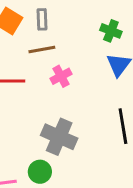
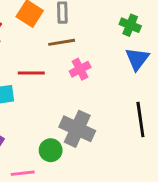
green circle: (40, 172) -> (51, 150), moved

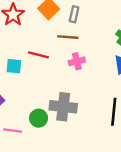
gray cross: (77, 129) -> (63, 107), turned -32

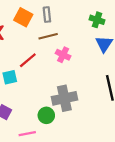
red line: (39, 55) -> (28, 60), turned -36
pink cross: (77, 61) -> (63, 55), turned -32

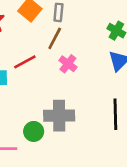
brown line: (48, 36) -> (55, 38), turned -60

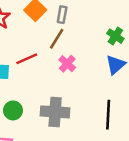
green circle: (34, 131) -> (13, 110), moved

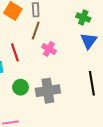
red line: (27, 59) -> (15, 52), turned -72
green circle: (13, 110) -> (21, 87), moved

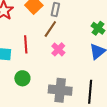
gray cross: (48, 91) -> (60, 90), moved

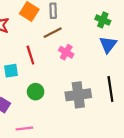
brown line: (50, 29) -> (53, 33), turned 42

